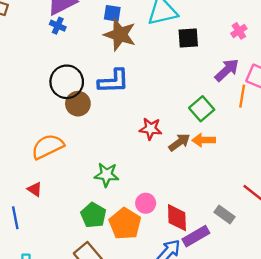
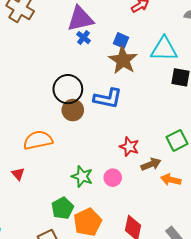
blue cross: (58, 26) -> (83, 38), moved
orange arrow: (204, 140) -> (171, 180), moved
pink circle: (146, 203) -> (113, 178), moved

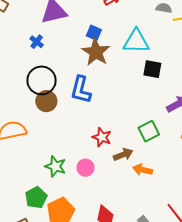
blue cross: (83, 38) -> (37, 42), moved
blue L-shape: (108, 98) -> (81, 90), turned 92

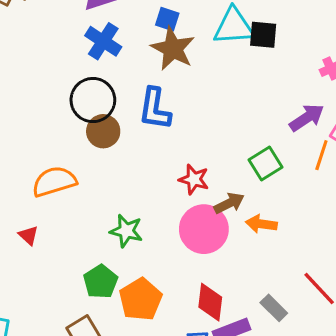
blue cross: (37, 42) -> (103, 41), moved, size x1.6
black square: (152, 69) -> (263, 35), moved
pink circle: (86, 168) -> (204, 229), moved, size x1.8

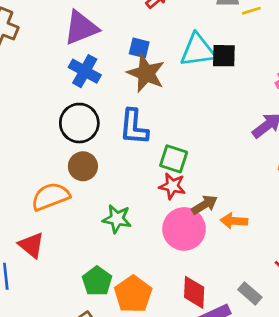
brown circle: (103, 131) -> (83, 166), moved
green square: (265, 164) -> (174, 159), moved, turned -36
green star: (126, 231) -> (117, 219), moved
red triangle: (28, 235) -> (31, 245), size x1.5

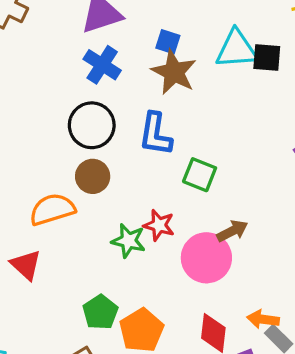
red star: (172, 186) -> (159, 225), moved
orange arrow: (234, 221) -> (263, 319), moved

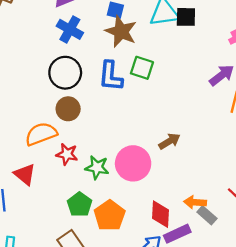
green square: (200, 175) -> (142, 68), moved
red star: (159, 225) -> (67, 154), moved
green star: (128, 241) -> (97, 167), moved
pink circle: (206, 258) -> (133, 163), moved

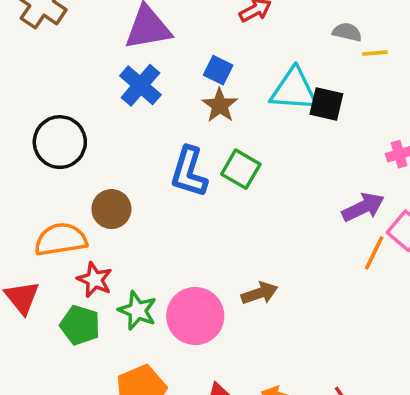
brown star: (121, 31) -> (220, 105), size x0.7
black circle: (65, 73) -> (60, 142), moved
green pentagon: (80, 205) -> (80, 325), moved, turned -30

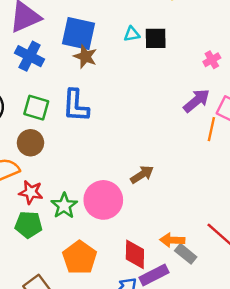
blue square: (218, 70) -> (78, 34), size x1.8
cyan triangle: (294, 90) -> (132, 34), size x0.5
green square: (241, 169) -> (36, 108), moved
green star: (137, 310) -> (64, 206), turned 30

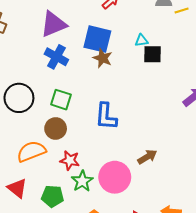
black square: (156, 38) -> (152, 54), moved
blue L-shape: (76, 106) -> (106, 116), moved
red star: (31, 192) -> (70, 160), moved

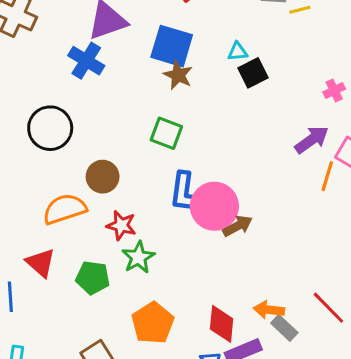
black square: (152, 54) -> (253, 73), turned -30
blue cross: (56, 57) -> (86, 61), moved
green square: (61, 100) -> (166, 133), moved
blue L-shape: (106, 116) -> (185, 193), moved
pink circle: (115, 177) -> (214, 206), moved

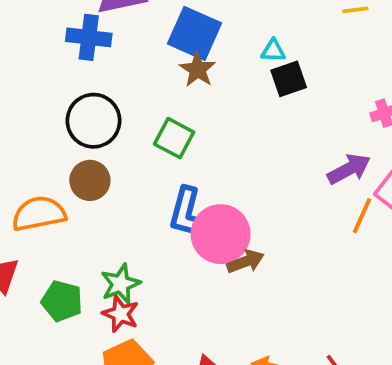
blue cross: (86, 61) -> (89, 37), turned -32
black circle: (50, 128) -> (93, 121), moved
red star: (121, 225) -> (121, 314), moved

